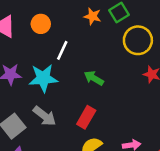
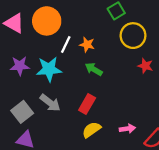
orange star: (92, 16) -> (87, 45), moved
orange circle: (41, 24) -> (47, 21), size x1.6

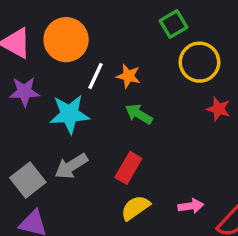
purple star: (20, 66) -> (24, 92), moved
gray arrow: (50, 103) -> (71, 166), turned 110

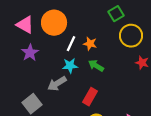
purple star: (24, 92) -> (30, 53), turned -30
cyan star: (69, 114) -> (70, 66), moved, size x0.7
gray arrow: (71, 166) -> (57, 84), moved

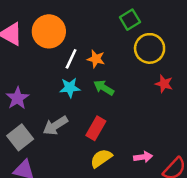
purple star: (30, 53) -> (17, 98), moved
gray arrow: (57, 84) -> (55, 126), moved

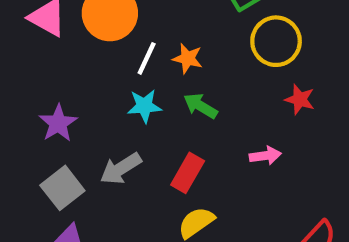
pink arrow: (143, 157) -> (265, 156), moved

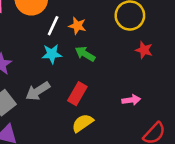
pink arrow: (265, 156) -> (131, 100), moved

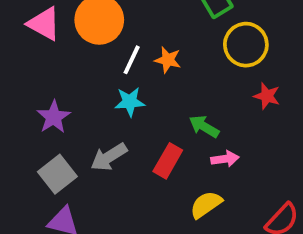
green arrow: (85, 54) -> (204, 127), moved
pink arrow: (131, 100) -> (225, 159), moved
yellow semicircle: (83, 123) -> (206, 205), moved

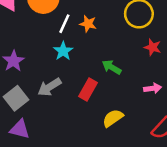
cyan star: (130, 102) -> (63, 51), turned -30
pink arrow: (225, 159) -> (153, 88), moved

